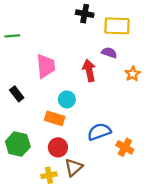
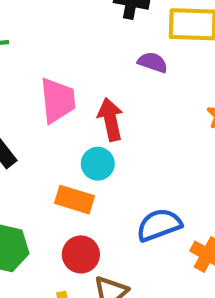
purple semicircle: (109, 53) -> (153, 62), moved
red arrow: (89, 70) -> (110, 119), moved

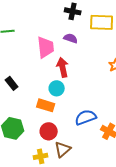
purple semicircle: (153, 62) -> (71, 38), moved
pink trapezoid: (58, 100) -> (46, 47), moved

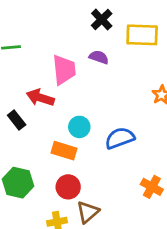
black cross: (73, 11) -> (102, 20), turned 35
red arrow: (63, 67) -> (40, 98), moved, turned -60
blue semicircle: (86, 117) -> (120, 138), moved

